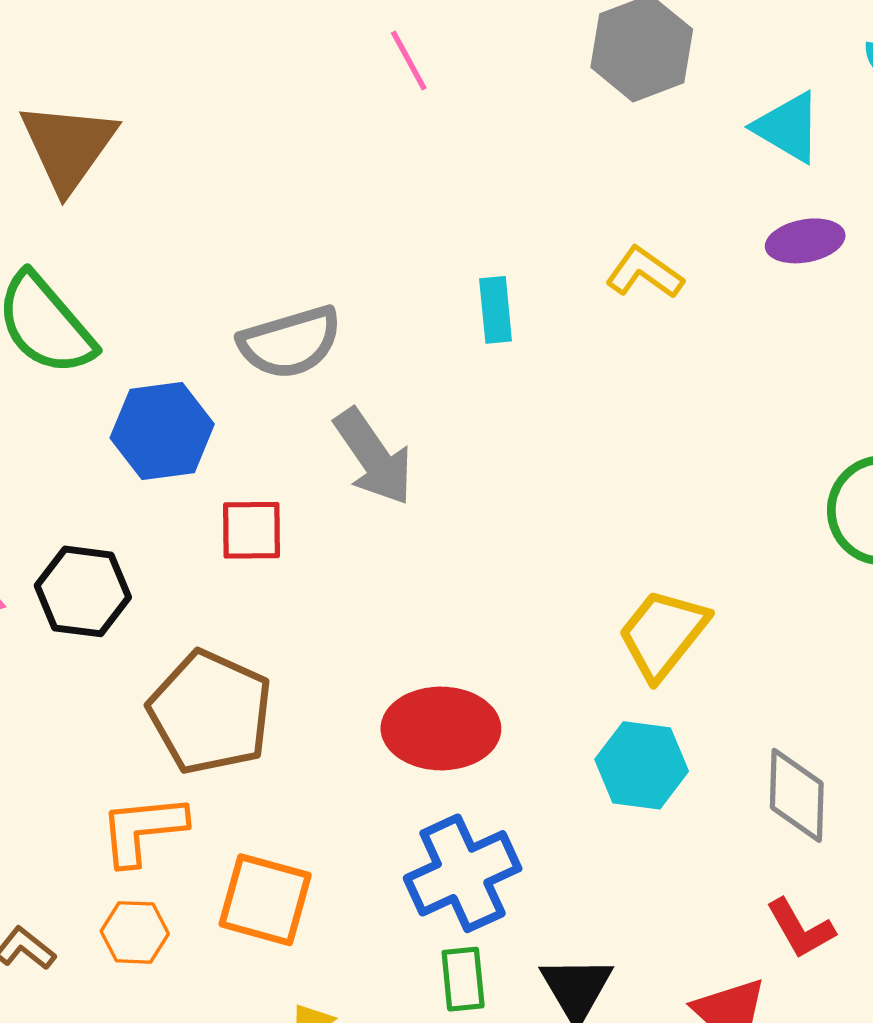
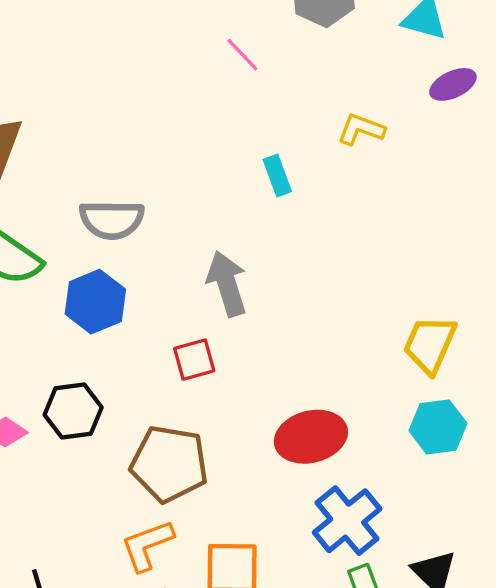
pink line: (409, 61) -> (242, 55), moved
gray semicircle: (290, 342) -> (112, 220), moved, turned 32
gray arrow: (373, 457) -> (227, 284), turned -148
red square: (252, 530) -> (194, 360), moved

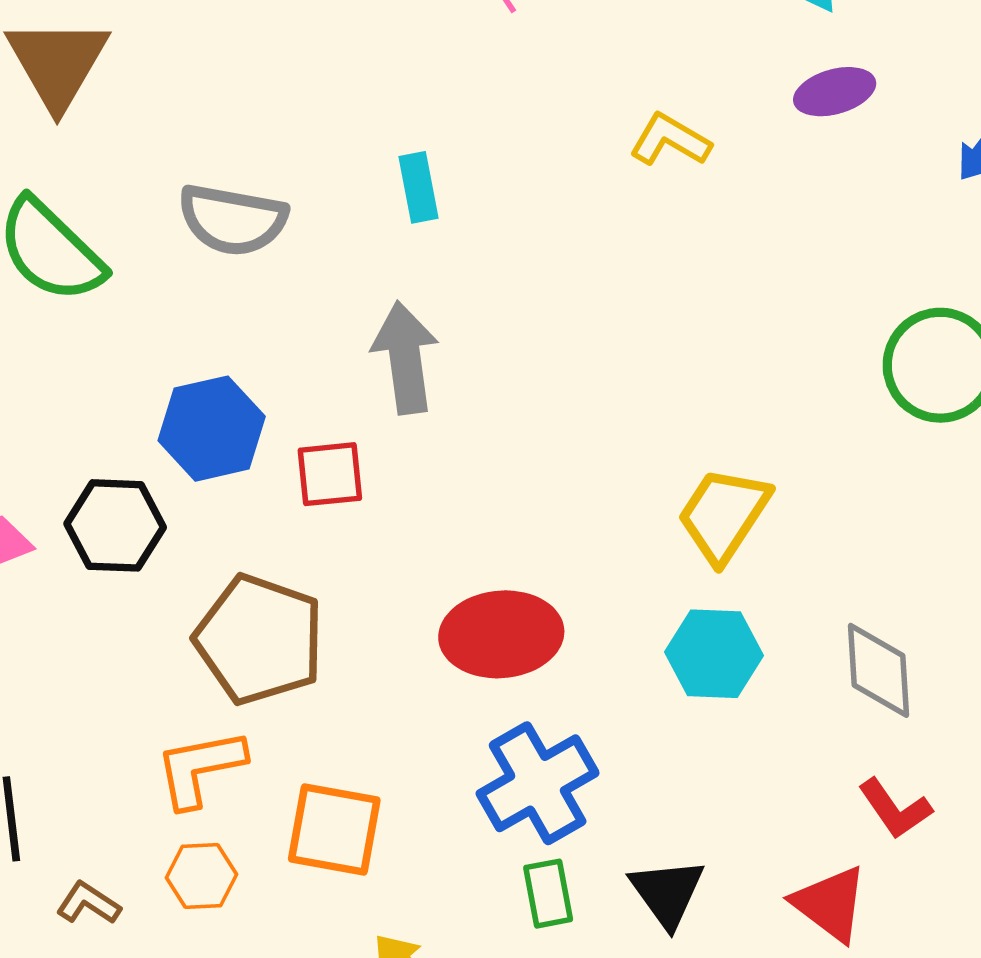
cyan rectangle: (277, 175) -> (418, 187), moved
blue hexagon: (95, 302) -> (212, 429), moved

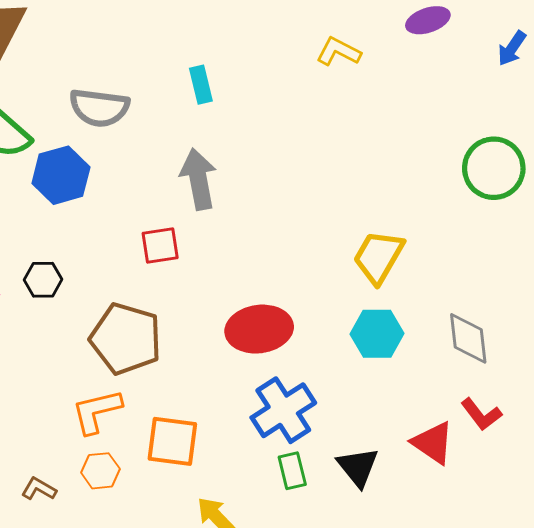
blue hexagon: (212, 429) -> (61, 175), moved
black hexagon: (115, 525) -> (43, 280), size x0.7
red triangle: (830, 904) -> (433, 443), moved

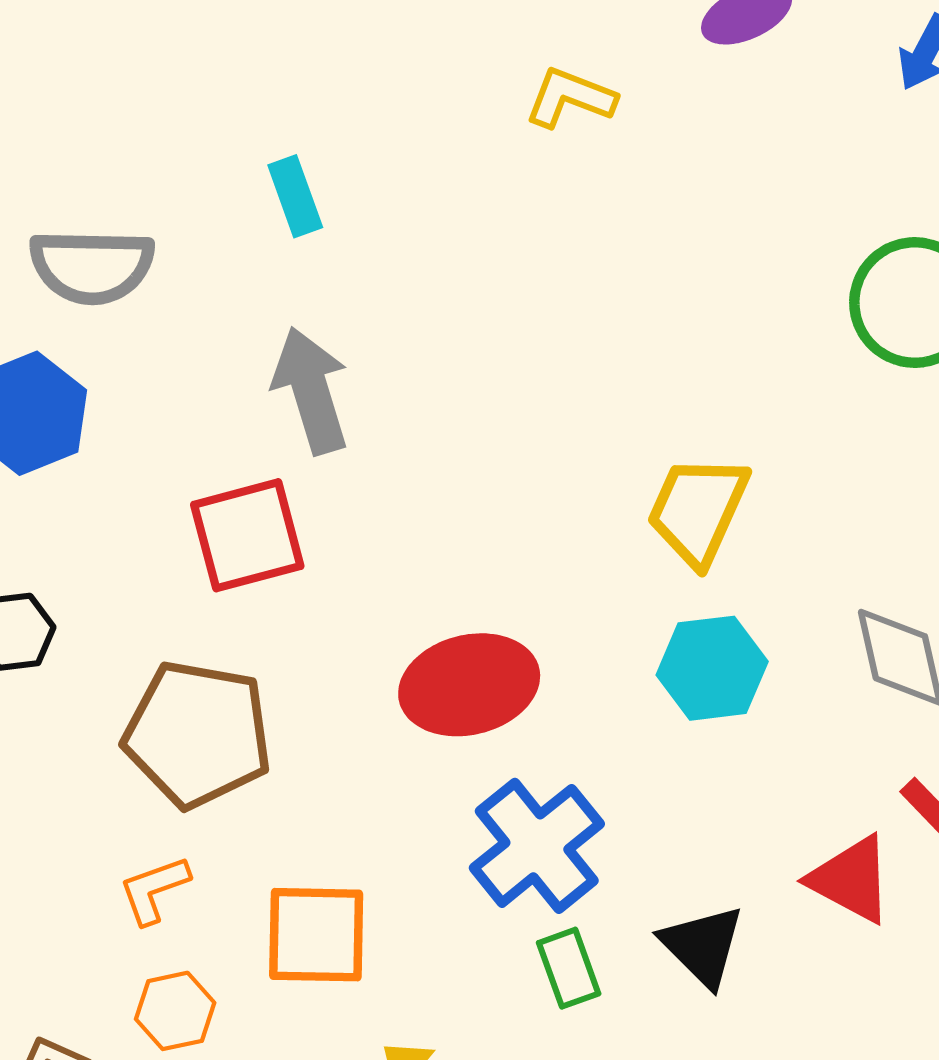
red square: (160, 245) -> (247, 535), size x1.4
orange L-shape: (97, 411) -> (154, 890), size x0.7

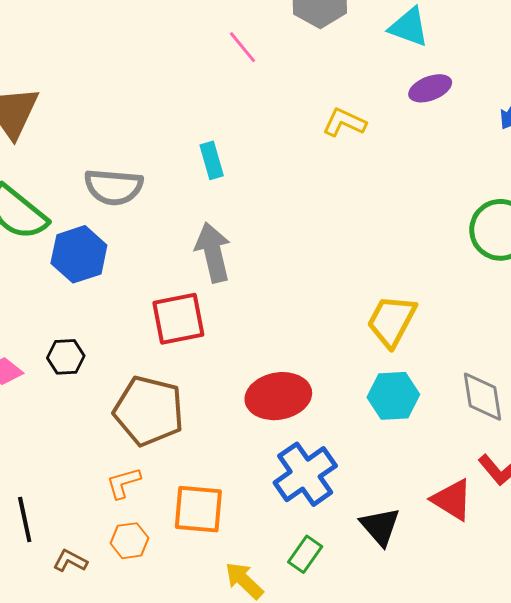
green rectangle: (569, 968) -> (305, 554), moved, turned 51

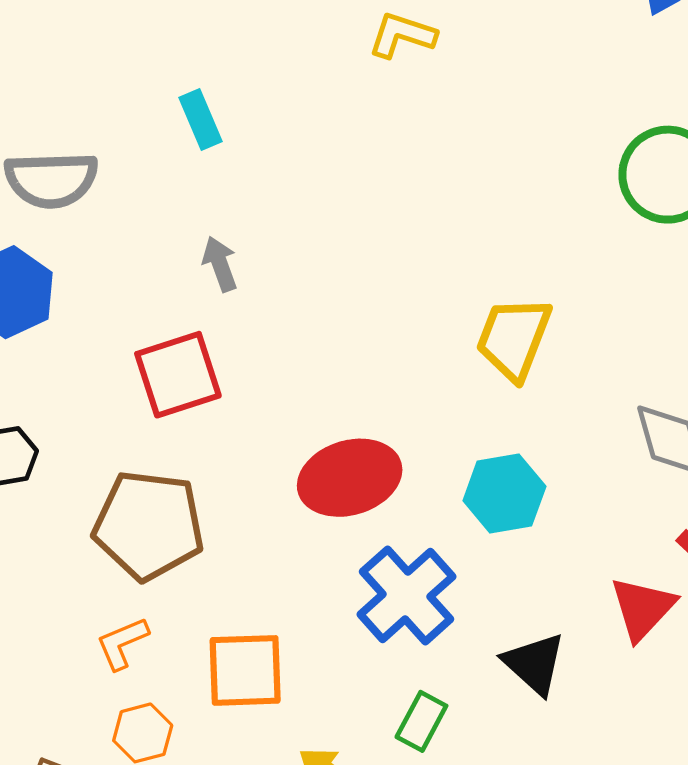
gray arrow: (213, 252) -> (220, 264), size x0.6
cyan hexagon: (393, 396) -> (504, 494), moved
red triangle: (452, 500) -> (643, 608), turned 48

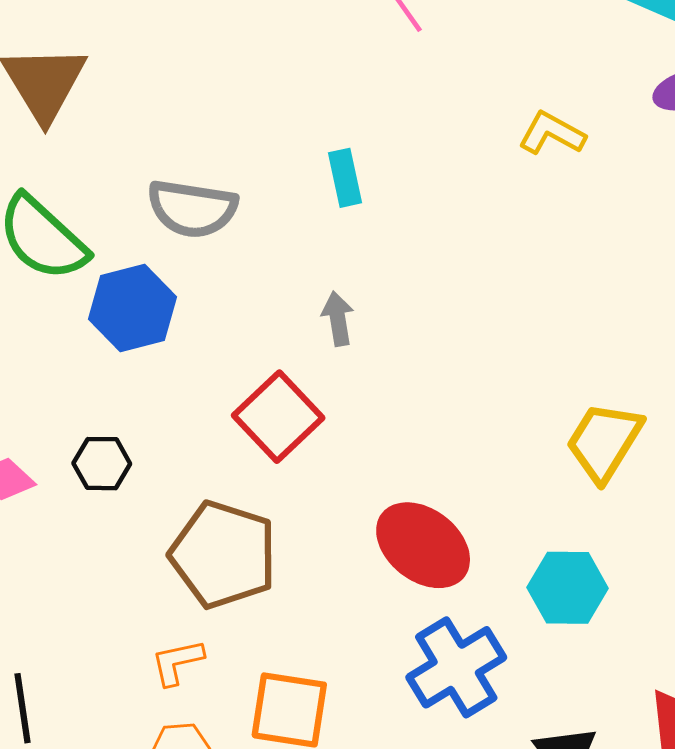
red square: (178, 375) -> (278, 417), turned -36
red ellipse: (350, 478) -> (423, 545), turned 44

